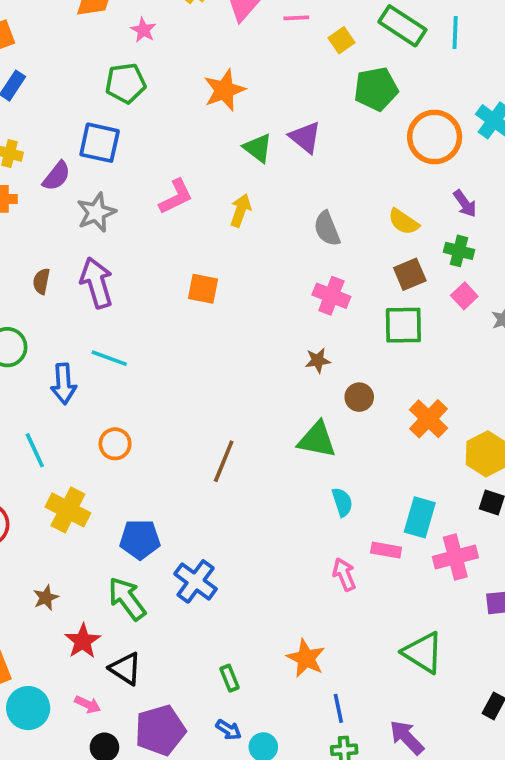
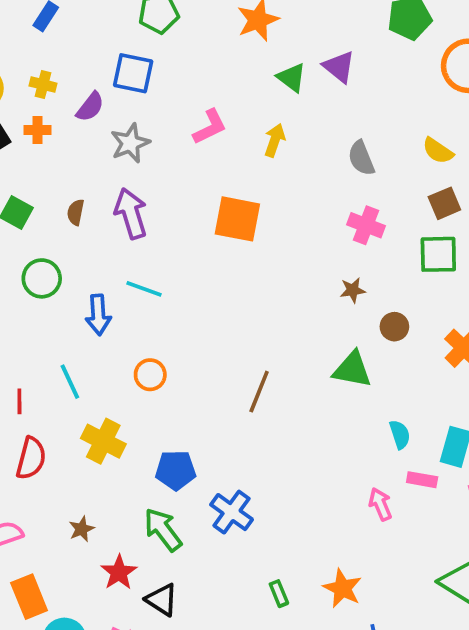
orange square: (203, 289) -> (237, 219), size x1.5
cyan semicircle: (342, 502) -> (400, 434), moved
green rectangle: (230, 678) -> (279, 594), moved

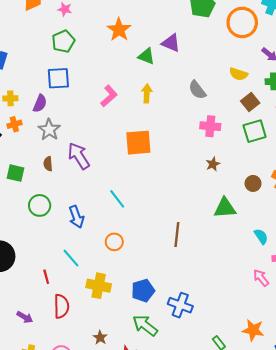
gray star: (130, 143) -> (49, 130), moved
cyan line: (144, 289) -> (117, 199), moved, turned 48
brown circle: (394, 327) -> (253, 183), moved

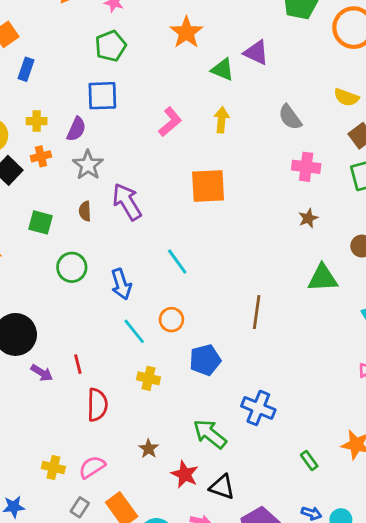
cyan line: (71, 258) -> (134, 331), moved
yellow cross: (99, 286) -> (149, 378), size x0.7
blue pentagon: (143, 291) -> (205, 360), moved
purple arrow: (25, 317) -> (42, 373), moved

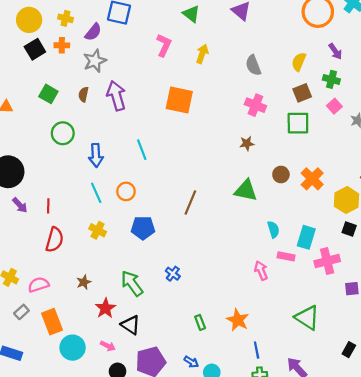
green triangle: (222, 70) -> (191, 14), moved
yellow semicircle: (346, 97) -> (299, 62), turned 78
pink L-shape: (170, 122) -> (164, 45), turned -40
blue cross: (258, 408) -> (173, 274), size x0.6

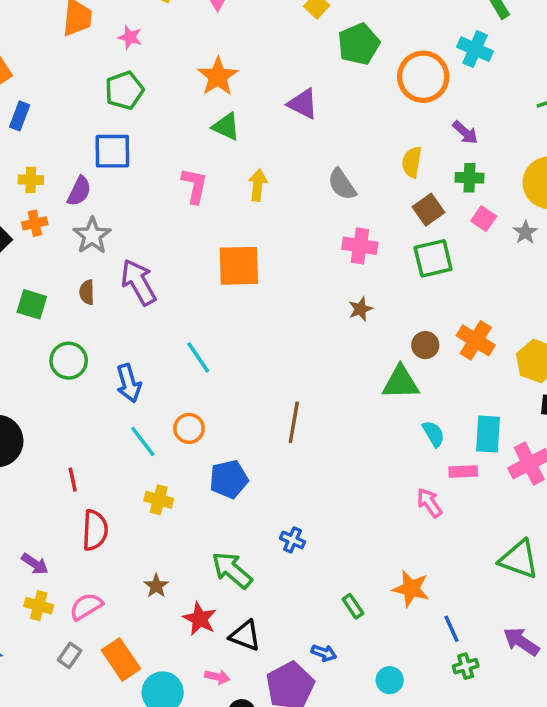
green triangle: (246, 190) -> (401, 382), moved
purple arrow: (20, 205) -> (35, 564), moved
blue arrow: (191, 362) -> (324, 653), moved

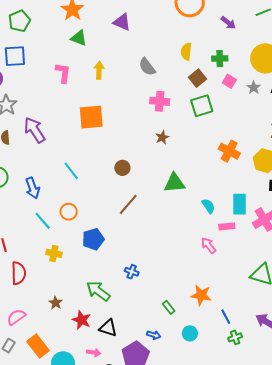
purple arrow: (465, 133) -> (228, 23), moved
brown circle: (425, 345) -> (122, 168), moved
green triangle: (401, 382) -> (174, 183), moved
brown line: (294, 422) -> (128, 204), turned 35
cyan circle: (390, 680) -> (190, 333), moved

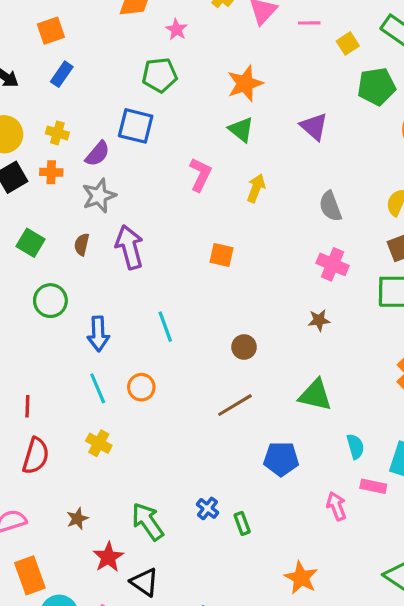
orange square: (91, 117) -> (221, 255), size x0.6
blue pentagon: (93, 239) -> (281, 459), moved
green rectangle: (169, 307) -> (242, 523), moved

